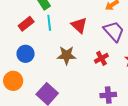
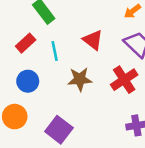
cyan line: (49, 23) -> (55, 51), moved
red cross: (101, 58) -> (124, 80), size x1.5

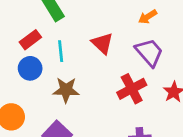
brown star: (80, 79) -> (66, 90), moved
blue circle: (28, 81) -> (30, 68), moved

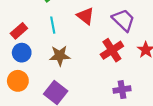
red rectangle: (30, 40) -> (19, 31), moved
blue circle: (30, 68) -> (22, 53), moved

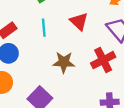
brown star: (60, 56) -> (64, 62), moved

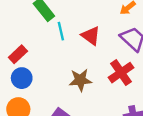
cyan line: (44, 28) -> (61, 31), moved

